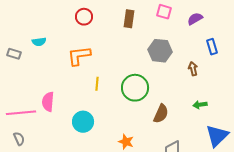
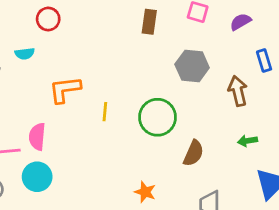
red circle: (84, 17) -> (48, 19), moved
orange L-shape: (79, 56) -> (65, 90), moved
brown arrow: (193, 69) -> (238, 91), size x1.5
cyan circle: (83, 122) -> (37, 177), moved

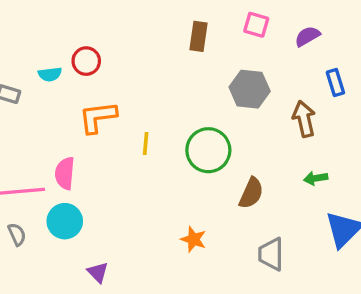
red circle: (48, 19) -> (86, 61), moved

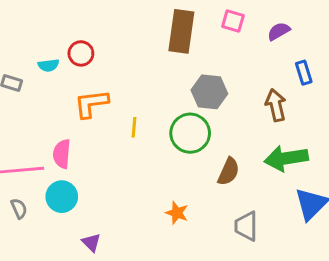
brown rectangle: (198, 36) -> (181, 31), size x1.6
gray hexagon: (250, 89) -> (209, 92), moved
green arrow: (316, 178) -> (286, 158), size x2.0

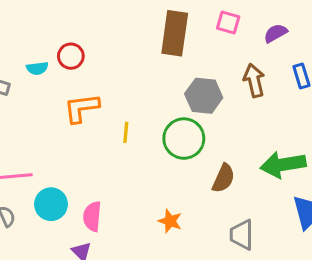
brown arrow: (276, 105) -> (254, 81), moved
pink semicircle: (62, 154) -> (92, 216), moved

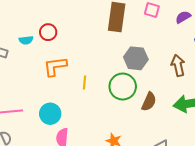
brown arrow: (254, 81) -> (178, 65), moved
brown semicircle: (224, 178) -> (149, 102), moved
cyan circle: (51, 204) -> (50, 114), moved

